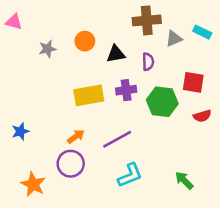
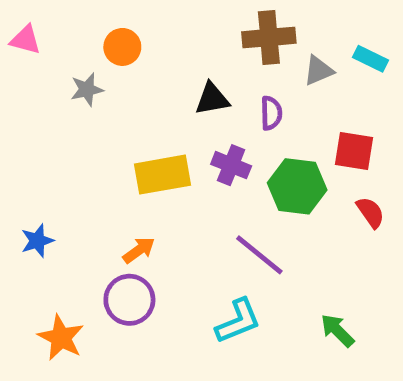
orange circle: (85, 41) -> (122, 47), moved
purple cross: (126, 90) -> (231, 165), turned 30
red semicircle: (202, 116) -> (370, 212), turned -108
purple line: (117, 139) -> (259, 255), moved, turned 68

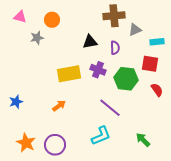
pink triangle: (25, 40) -> (20, 17), moved
cyan rectangle: (370, 59) -> (157, 42), moved, turned -32
purple circle: (129, 300) -> (55, 145), moved

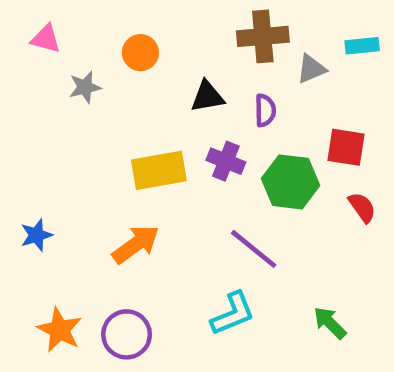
orange circle: (52, 20) -> (140, 53), moved
cyan rectangle: (157, 42) -> (362, 46), moved
orange arrow: (59, 106) -> (136, 244), size x1.5

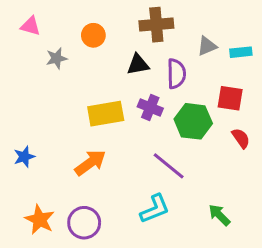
brown cross: (263, 36) -> (156, 25), moved
cyan rectangle: (362, 46) -> (241, 52), moved
purple semicircle: (265, 110) -> (176, 74), size x1.4

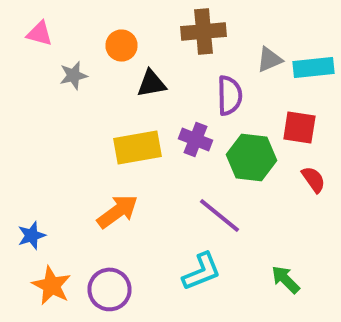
cyan rectangle: (241, 52) -> (313, 68), size x1.4
black triangle: (138, 64) -> (152, 84), moved
blue star: (24, 157) -> (32, 235), moved

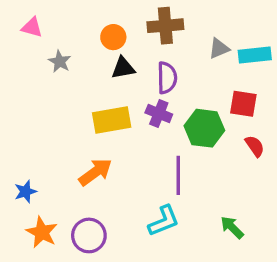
orange circle: (122, 46) -> (113, 37), moved
gray star: (74, 76) -> (60, 61), turned -30
purple semicircle: (229, 96) -> (167, 78), moved
purple line: (219, 215) -> (178, 175), turned 51

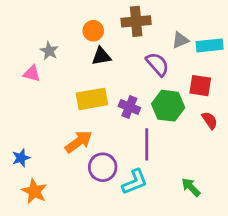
pink triangle: (32, 27) -> (32, 74), moved
purple semicircle: (167, 78) -> (157, 64), moved, turned -40
purple cross: (159, 114) -> (129, 107), moved
purple circle: (89, 235) -> (103, 167), moved

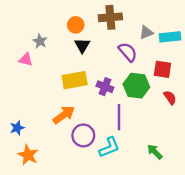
black triangle: (101, 56) -> (82, 45), turned -49

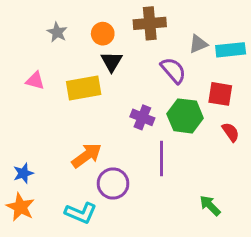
gray star: (40, 41) -> (57, 32), moved
yellow rectangle: (75, 80) -> (84, 88), moved
cyan L-shape: (109, 147) -> (81, 213), moved, turned 45
orange star: (28, 155) -> (20, 207), moved

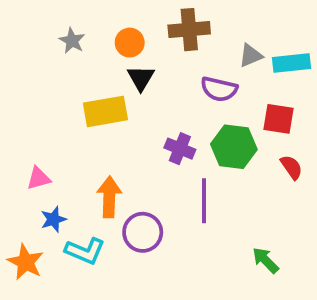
purple semicircle: (173, 70) -> (219, 89), turned 144
pink triangle: (35, 81) -> (39, 178), moved, turned -30
orange arrow: (87, 156) -> (109, 197), turned -52
blue star: (23, 173) -> (53, 219), moved
cyan L-shape: (81, 213) -> (85, 251), moved

